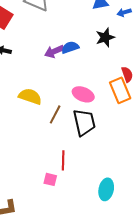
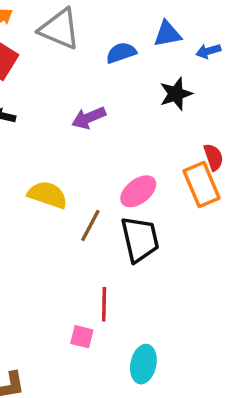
blue semicircle: (70, 47) -> (121, 53), moved
pink ellipse: (83, 94) -> (138, 191), turned -60
cyan ellipse: (106, 189) -> (143, 364), moved

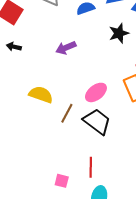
black trapezoid: (140, 239) -> (97, 122), turned -40
red line: (104, 304) -> (91, 167), moved

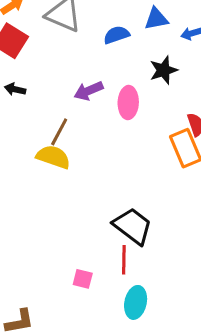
pink ellipse: (96, 92) -> (128, 103), moved, turned -50
brown line: (67, 113) -> (59, 132), moved
black trapezoid: (97, 122) -> (133, 226), moved

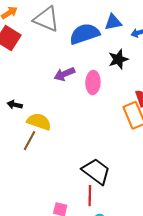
blue semicircle: (116, 35) -> (84, 34), size x1.6
black arrow: (15, 89) -> (15, 105), moved
brown line: (59, 132) -> (30, 141), moved

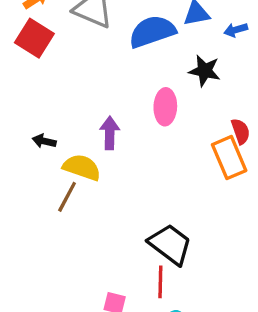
black star: (118, 59) -> (205, 71), turned 30
purple arrow: (64, 74) -> (110, 133), moved, turned 114

